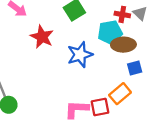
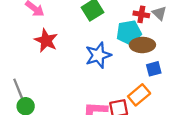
red star: (42, 37) -> (46, 40), moved

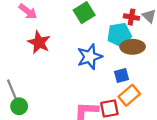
blue square: (154, 69) -> (122, 75), moved

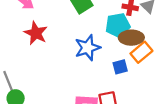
orange rectangle: (129, 95) -> (141, 52), moved

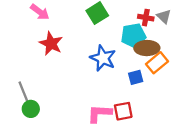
blue star: (87, 48) -> (103, 58), turned -30

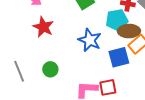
blue square: (136, 77) -> (119, 57), size x1.5
green circle: (31, 109) -> (50, 69), moved

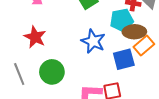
red star: (43, 27) -> (35, 37), moved
green circle: (50, 69) -> (52, 72), size x1.5

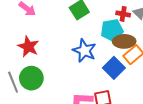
blue square: (124, 59) -> (114, 68), turned -30
green circle: (52, 72) -> (31, 78), moved

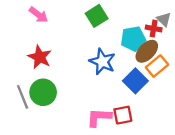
red cross: (123, 14) -> (154, 28), moved
brown ellipse: (124, 41) -> (147, 51), turned -45

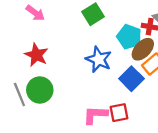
cyan pentagon: (133, 39) -> (129, 37), turned 30

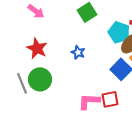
blue star: (99, 59) -> (78, 52), moved, size x0.6

